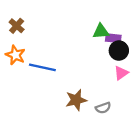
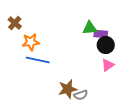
orange star: (15, 55) -> (31, 42), moved, turned -30
gray semicircle: (103, 108) -> (81, 95), moved

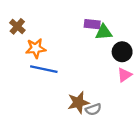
purple rectangle: (101, 34) -> (92, 24), moved

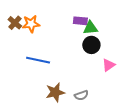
orange star: (36, 48) -> (31, 24), moved
black circle: (122, 52) -> (91, 45), moved
brown star: (78, 102) -> (55, 92), moved

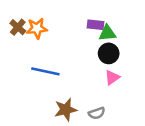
pink triangle: (109, 65) -> (112, 77), moved

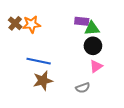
brown star: (66, 110) -> (43, 81), moved
gray semicircle: (97, 113) -> (83, 88), moved

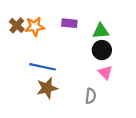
purple rectangle: (82, 21) -> (69, 23), moved
pink triangle: (96, 66) -> (105, 72), turned -40
gray semicircle: (83, 88) -> (91, 96), turned -64

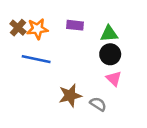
blue line: (43, 67) -> (36, 59), moved
brown star: (47, 88) -> (70, 96), moved
gray semicircle: (91, 96) -> (98, 104), turned -64

